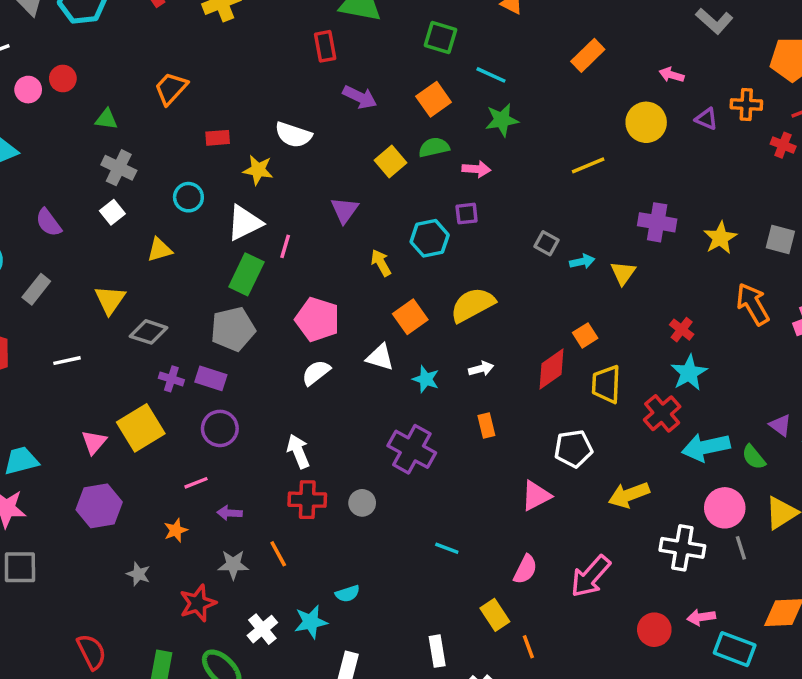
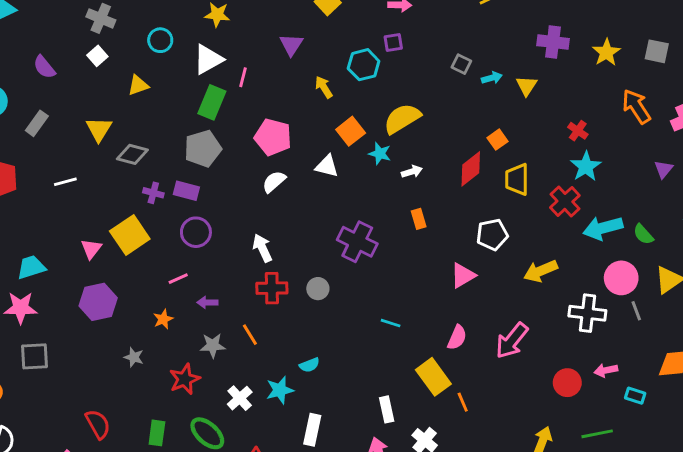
cyan star: (426, 379) -> (380, 154), moved
purple triangle: (780, 425) -> (664, 169), moved, turned 36
yellow rectangle: (495, 615) -> (433, 377), size x1.4
cyan rectangle: (735, 649) -> (635, 396), size x0.6

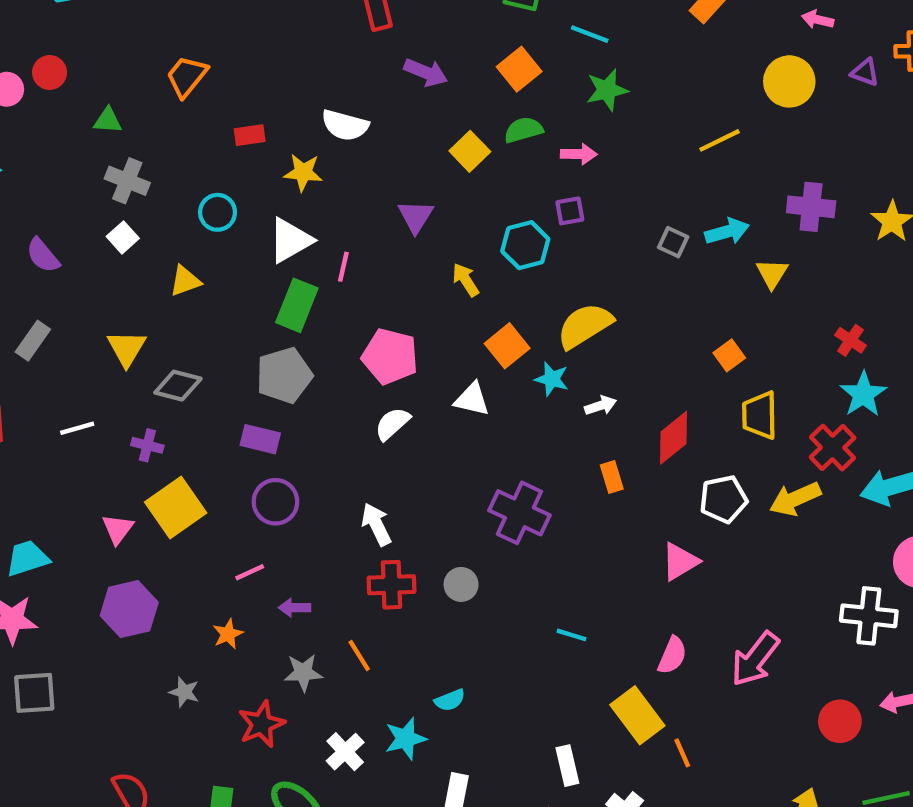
cyan arrow: (492, 78) -> (727, 232), moved, size x1.4
red diamond: (471, 169) -> (673, 438), moved
purple cross: (153, 193) -> (147, 445), moved
yellow arrow: (540, 271) -> (795, 499), moved

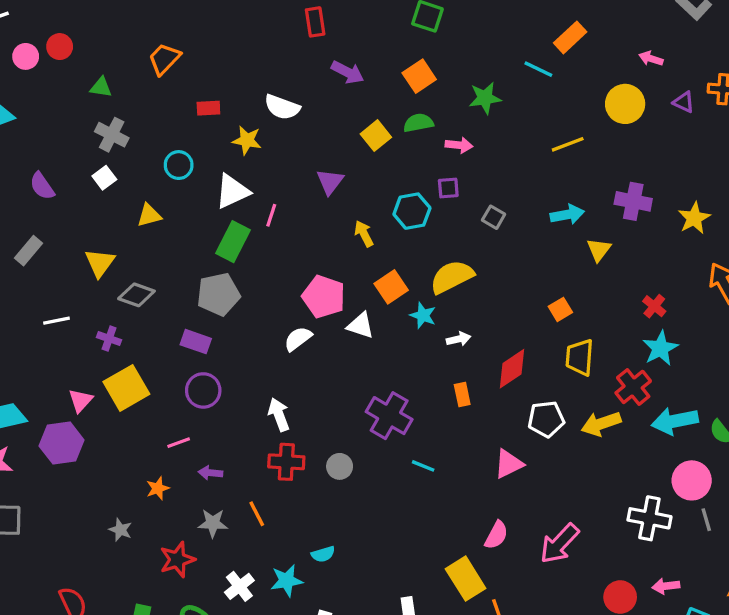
cyan line: (590, 34) -> (538, 69), moved
gray square: (673, 242) -> (494, 217), moved
pink pentagon: (390, 356) -> (324, 297), moved
purple hexagon: (129, 609) -> (62, 443), moved
cyan line: (572, 635) -> (423, 466), moved

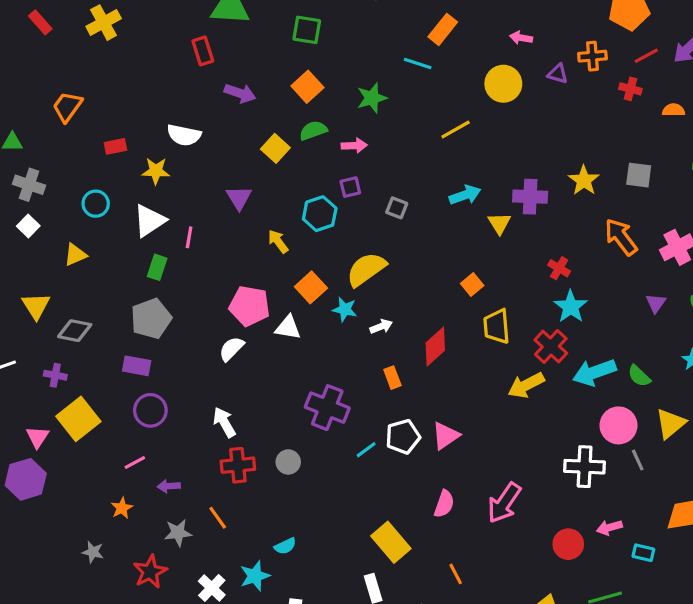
purple cross: (633, 201) -> (530, 197), moved
green rectangle: (233, 242) -> (157, 267), size x0.7
white pentagon: (546, 419) -> (403, 437), moved
cyan line: (423, 466) -> (366, 450), turned -50
yellow rectangle: (466, 579) -> (391, 542), moved

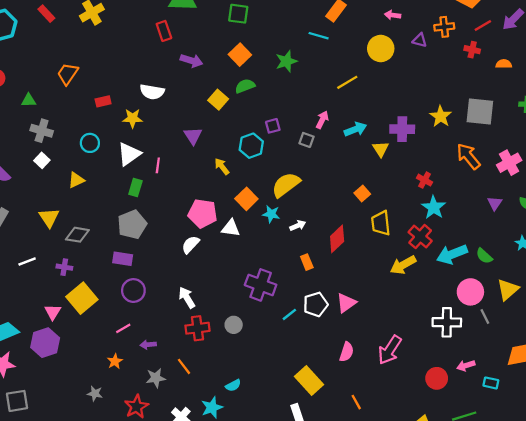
pink arrow: (354, 146) -> (322, 120), moved, turned -60
gray square: (639, 175) -> (480, 111), size x1.5

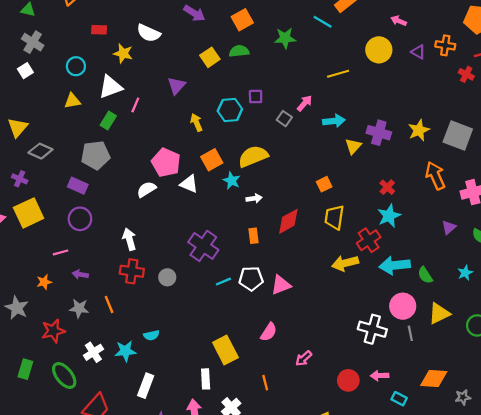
yellow triangle: (76, 180) -> (72, 101), moved
pink arrow: (390, 350) -> (304, 358), moved, size x0.6
gray star: (95, 394) -> (17, 308), size x1.5

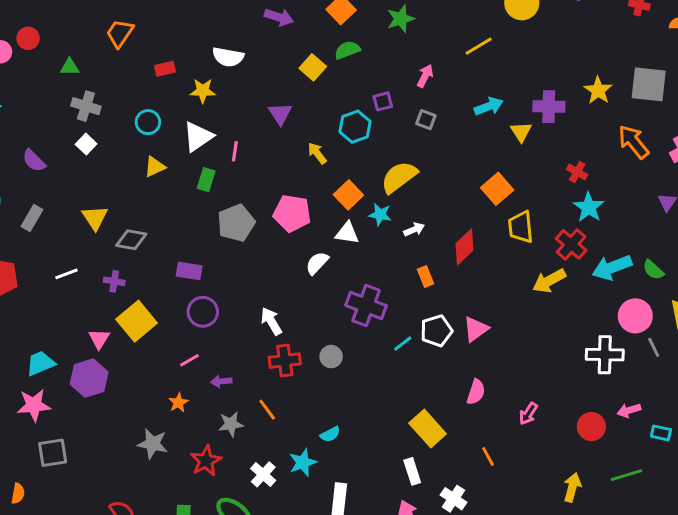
pink arrow: (305, 103) -> (425, 76), moved
gray pentagon: (95, 155) -> (236, 223), moved
white triangle: (189, 184) -> (347, 233), moved
orange square: (324, 184) -> (497, 189), size x1.5
white semicircle: (146, 189) -> (317, 263), moved

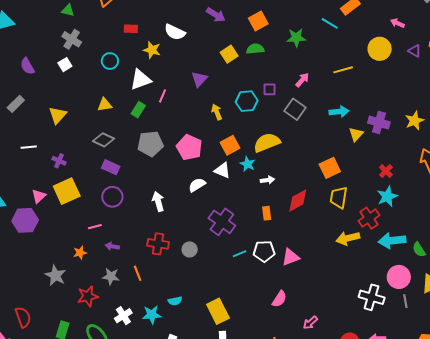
gray square: (426, 120) -> (295, 109), size x1.5
yellow triangle: (155, 167) -> (105, 105), moved
gray diamond: (131, 240) -> (103, 140), moved
white arrow: (271, 321) -> (158, 201), moved
yellow rectangle: (428, 429) -> (218, 311), moved

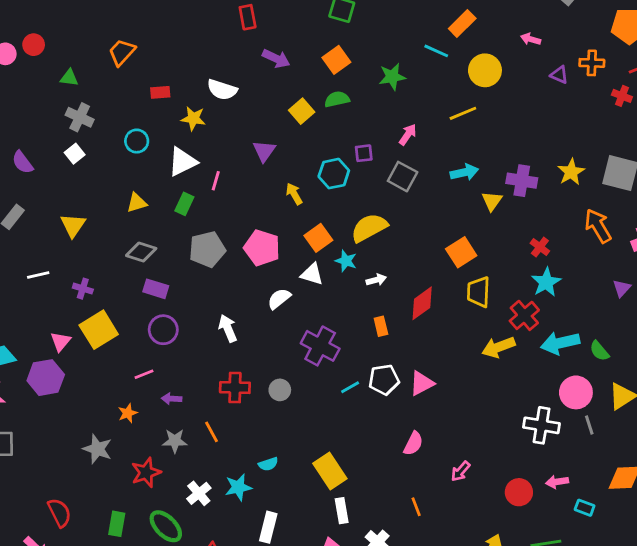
yellow circle: (380, 49) -> (485, 70), moved

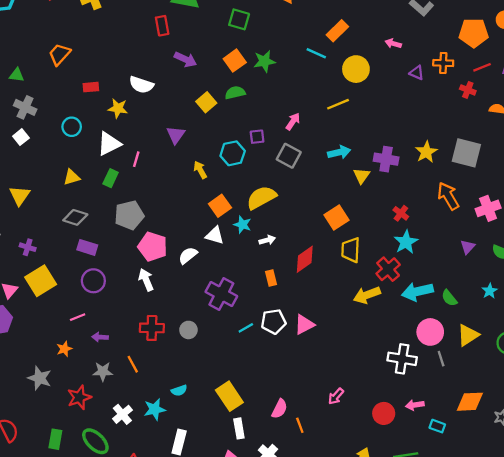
green star: (392, 77) -> (264, 61), moved
pink pentagon: (262, 248) -> (153, 247), moved
pink semicircle: (413, 443) -> (280, 409), moved

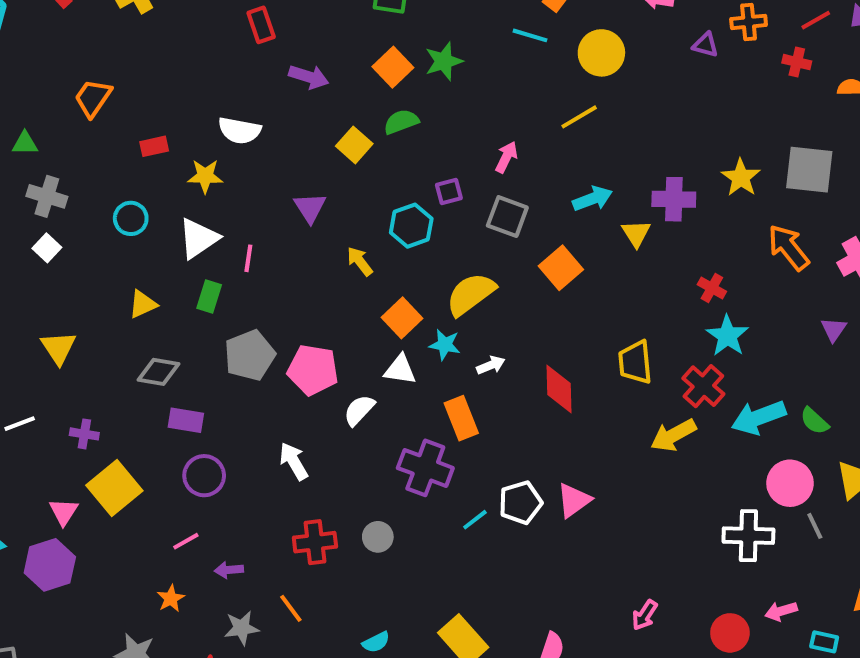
orange square: (337, 218) -> (561, 268), moved
pink pentagon: (153, 247) -> (313, 370), moved
red diamond: (305, 259) -> (559, 389), turned -48
orange rectangle: (271, 278) -> (461, 418), moved, size x1.5

